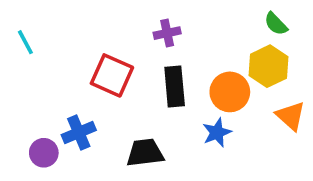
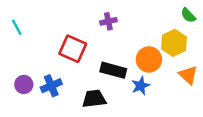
green semicircle: (276, 24) -> (188, 15), moved
black rectangle: (175, 86) -> (113, 70), moved, turned -70
purple circle: (44, 153) -> (24, 84), moved

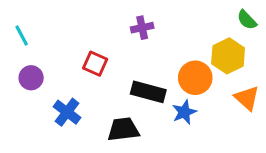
red square: (73, 49) -> (95, 64), size x0.7
purple circle: (24, 84) -> (31, 78), moved
blue cross: (51, 86) -> (67, 112), turned -30

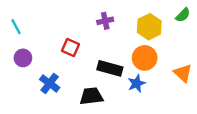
green semicircle: (247, 20) -> (183, 15), turned -91
yellow hexagon: (228, 56) -> (149, 27), moved

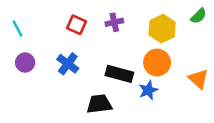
red square: (70, 47) -> (77, 25), moved
blue cross: (50, 83) -> (68, 64), moved

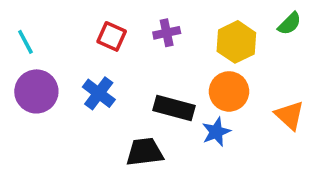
purple circle: (25, 63) -> (36, 91), size x1.5

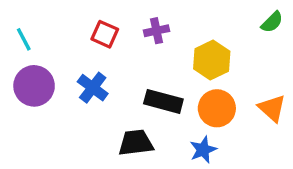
yellow hexagon: (236, 42) -> (212, 60), moved
orange circle: (229, 91) -> (217, 108), moved
blue star: (216, 132) -> (203, 150), moved

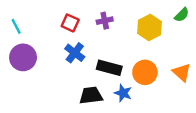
yellow hexagon: (212, 60) -> (150, 28), moved
blue cross: (93, 88) -> (75, 53), moved
blue star: (203, 150) -> (123, 93), moved, turned -30

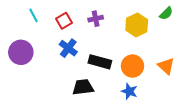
red square: (70, 23) -> (64, 21), turned 35
cyan line: (16, 26) -> (33, 15), moved
blue star: (123, 93) -> (129, 91), moved

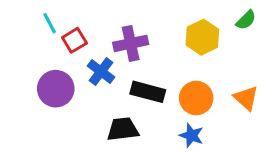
purple cross: (96, 19) -> (131, 43), moved, size x1.5
red square: (64, 21) -> (74, 40), moved
purple circle: (21, 52) -> (56, 89), moved

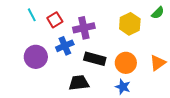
red square: (74, 40) -> (55, 20), moved
blue cross: (101, 72) -> (65, 46), turned 30
orange triangle: (246, 98) -> (158, 63), turned 42

